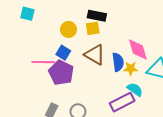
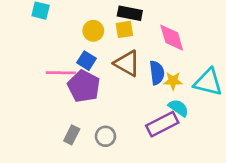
pink diamond: (138, 49) -> (172, 38), moved

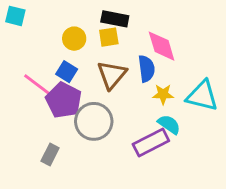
brown triangle: (127, 63) -> (112, 75), turned 40
pink line: (61, 73) -> (38, 85), turned 36
blue semicircle: (157, 73) -> (146, 69), moved
gray circle: (105, 136) -> (94, 121), moved, size x1.6

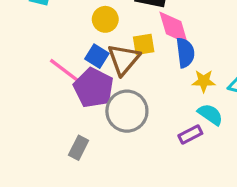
yellow square: (109, 37) -> (144, 44), moved
pink diamond: (162, 46) -> (174, 28), moved
brown triangle: (112, 75) -> (124, 59), moved
purple rectangle: (151, 142) -> (190, 134), size x0.6

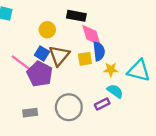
yellow square: (144, 44) -> (85, 59), moved
gray circle: (127, 111) -> (69, 107), moved
gray rectangle: (79, 148) -> (30, 113), turned 56

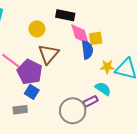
blue square: (42, 53) -> (32, 92), moved
yellow square: (85, 59) -> (96, 38), moved
yellow star: (111, 70) -> (107, 67), moved
gray circle: (69, 107) -> (73, 111), moved

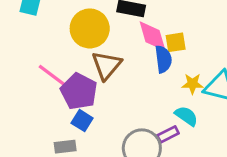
yellow circle: (37, 29) -> (90, 28), size x1.6

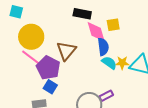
yellow circle: (90, 28) -> (31, 37), moved
yellow square: (176, 42) -> (113, 25), moved
cyan semicircle: (186, 116) -> (109, 63), moved

